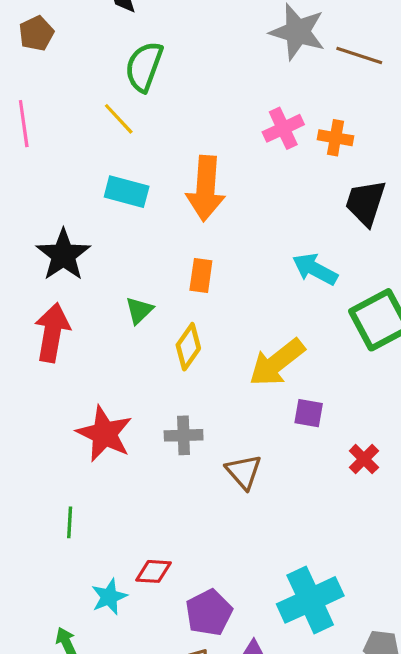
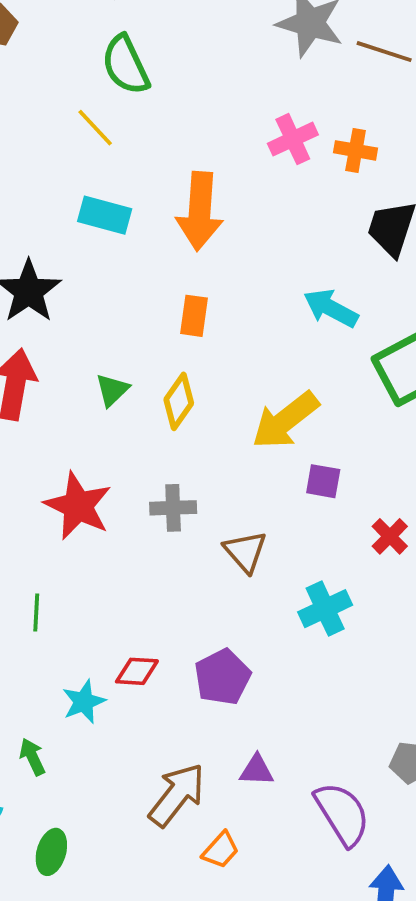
green semicircle: (144, 67) -> (126, 65), turned -45
green triangle: (139, 310) -> (112, 390), moved
cyan cross: (310, 600) -> (325, 609), moved, size x0.7
purple pentagon: (209, 613) -> (222, 677), moved

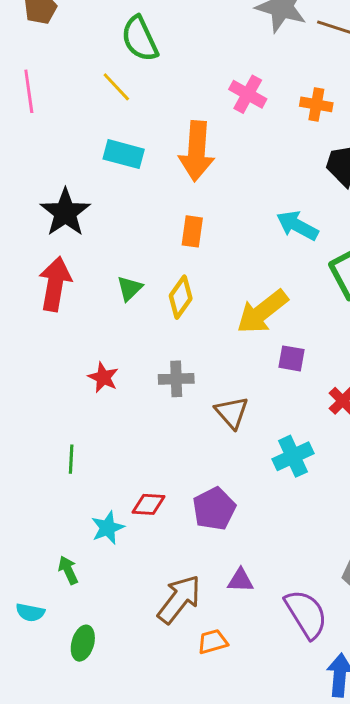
pink cross: (293, 139) -> (248, 94), moved, turned -36
red star: (78, 506) -> (103, 377), size x0.6
orange trapezoid: (221, 850) -> (213, 642), turned -148

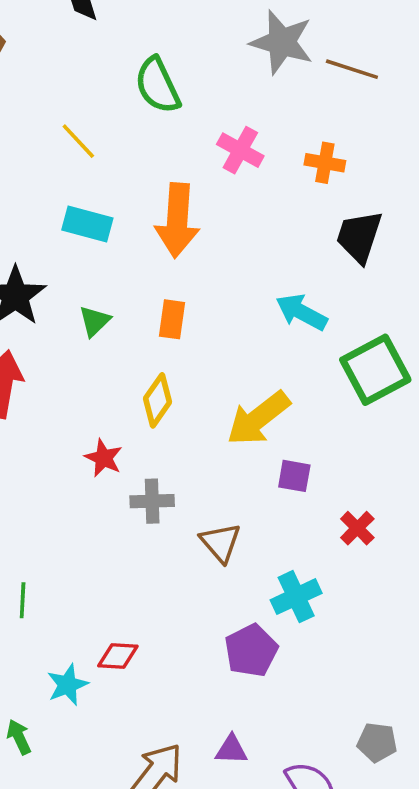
green semicircle: (140, 39) -> (158, 85), moved
green triangle: (130, 288) -> (95, 321), moved
red star: (103, 377) -> (104, 458), moved
purple pentagon: (214, 509) -> (251, 651), moved

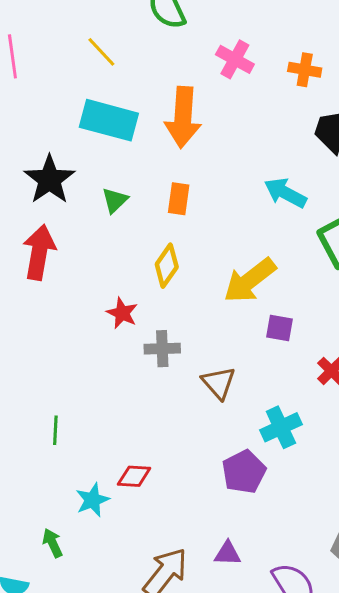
cyan rectangle: (87, 224) -> (109, 120), size x1.4

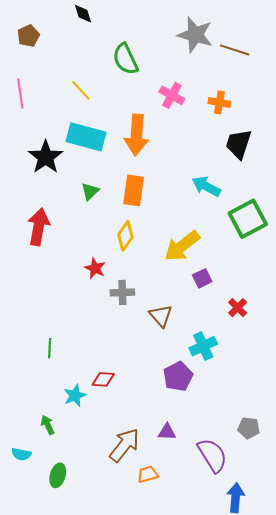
black star: (49, 180) -> (46, 157), moved
orange rectangle: (179, 199) -> (134, 190), size x1.4
purple square: (279, 328) -> (202, 278), turned -36

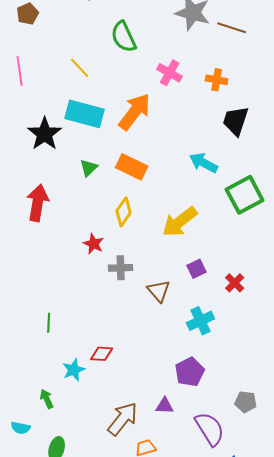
orange arrow: (137, 135) -> (135, 112), turned -147
orange rectangle: (134, 190) -> (132, 167), turned -72
purple square: (202, 278) -> (197, 269), moved
purple pentagon: (178, 376) -> (190, 372), moved

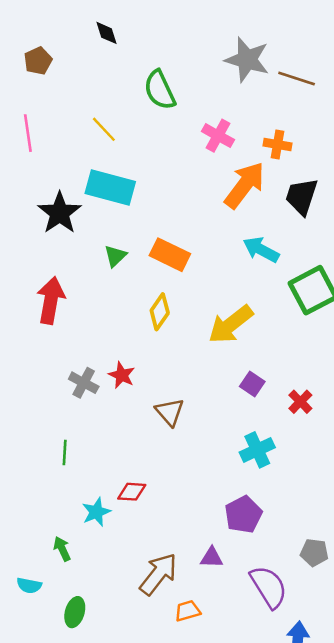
orange arrow: (135, 112) -> (245, 185), moved
red star: (94, 244) -> (122, 375), moved
gray cross: (121, 268) -> (84, 383), moved, turned 30
purple square: (197, 269) -> (252, 384), turned -30
brown triangle: (159, 291) -> (170, 412), moved

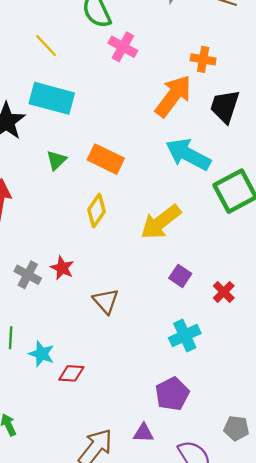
pink cross: (218, 136) -> (123, 47), moved
cyan arrow: (261, 250) -> (188, 154), size x1.4
cyan star: (96, 512) -> (42, 354), moved, turned -30

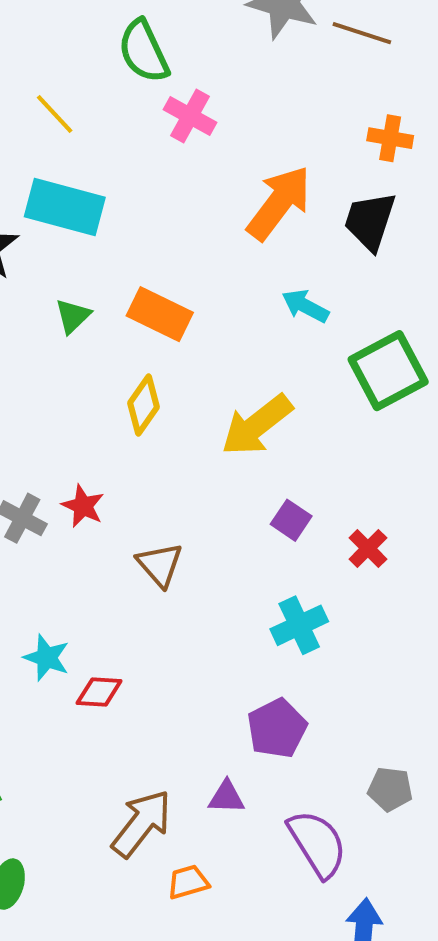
orange cross: (203, 59) -> (390, 138), moved
cyan arrow: (188, 154) -> (305, 306), size x0.6

